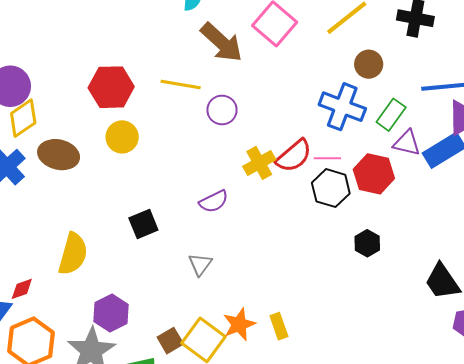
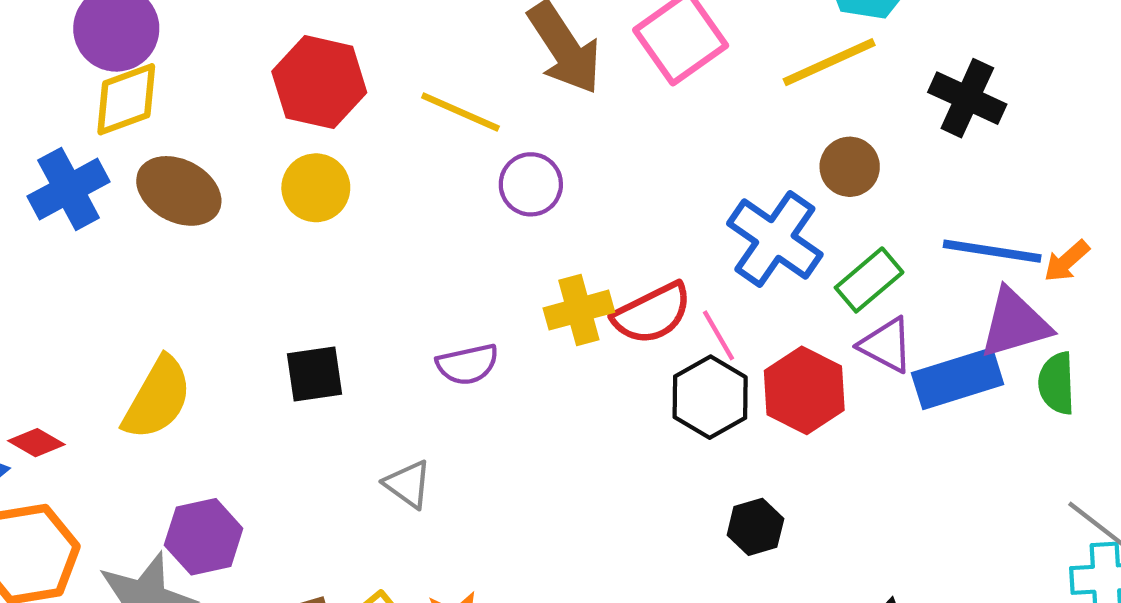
pink line: (327, 158) -> (718, 335), turned 45
gray triangle: (200, 264) -> (408, 484), turned -45
red diamond: (22, 289) -> (36, 443), turned 35

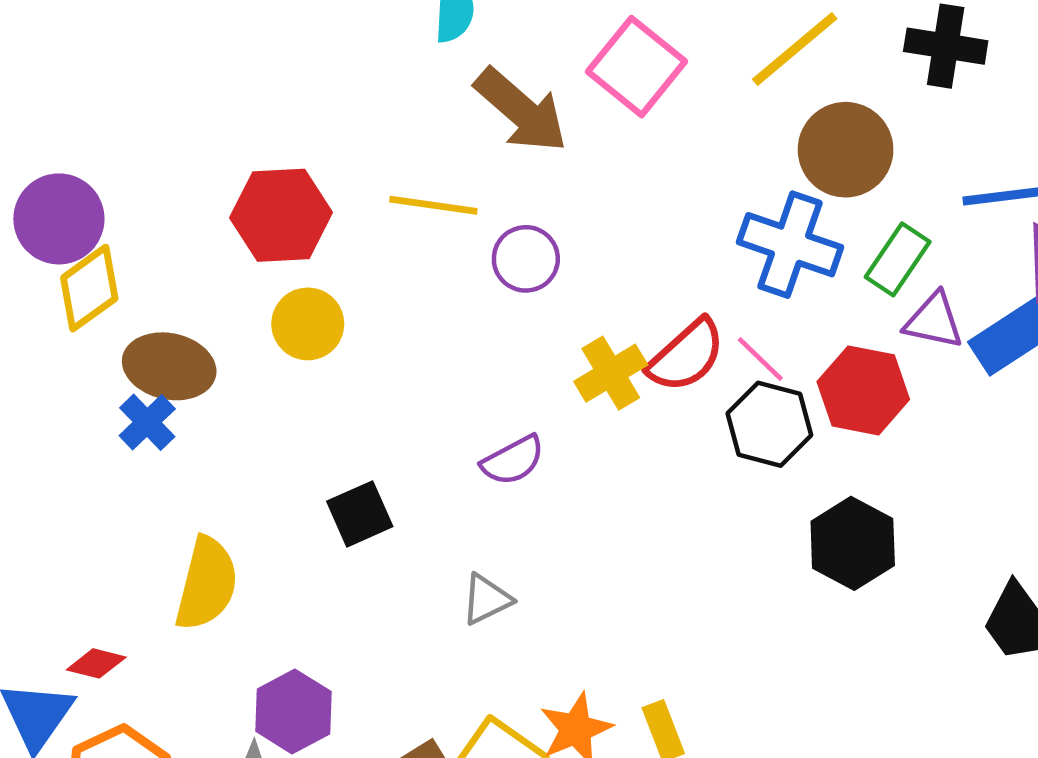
brown circle: (850, 167) -> (846, 150), size x1.5
blue cross: (69, 189) -> (147, 422), moved, size x0.7
gray triangle: (408, 484) -> (486, 599), turned -46
black hexagon: (755, 527) -> (853, 543), size x1.5

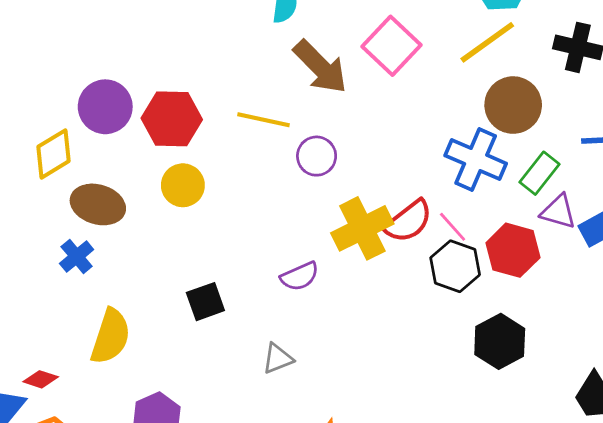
purple circle: (59, 219) -> (105, 107), moved
yellow cross: (611, 373) -> (362, 228), size x1.4
blue cross: (147, 422) -> (77, 256), moved

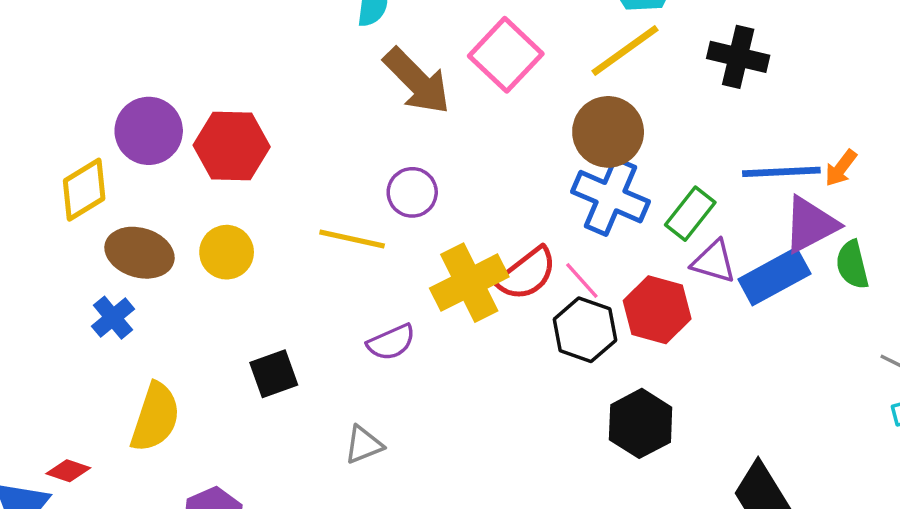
brown circle: (513, 105) -> (608, 132), moved
yellow line: (264, 120) -> (352, 239), moved
yellow circle: (183, 185) -> (227, 252), moved

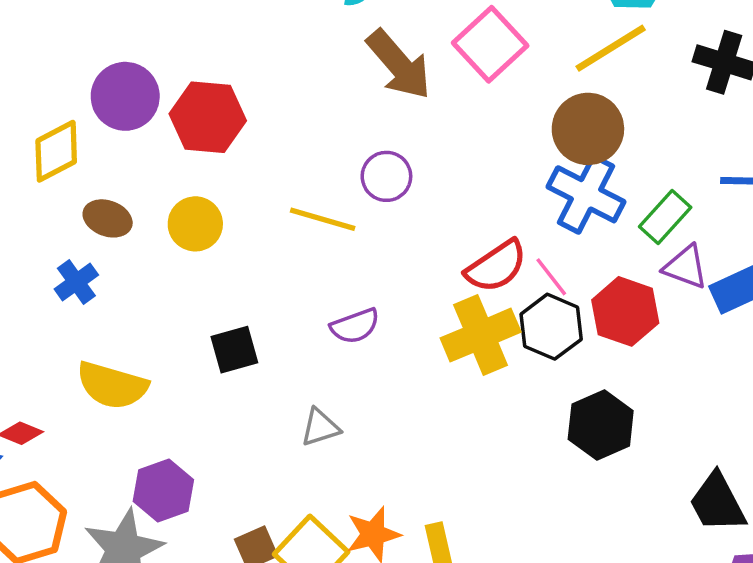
brown ellipse: (140, 253) -> (108, 218), size x0.7
yellow cross: (469, 283) -> (481, 335), moved
yellow semicircle: (155, 417) -> (112, 385), turned 84

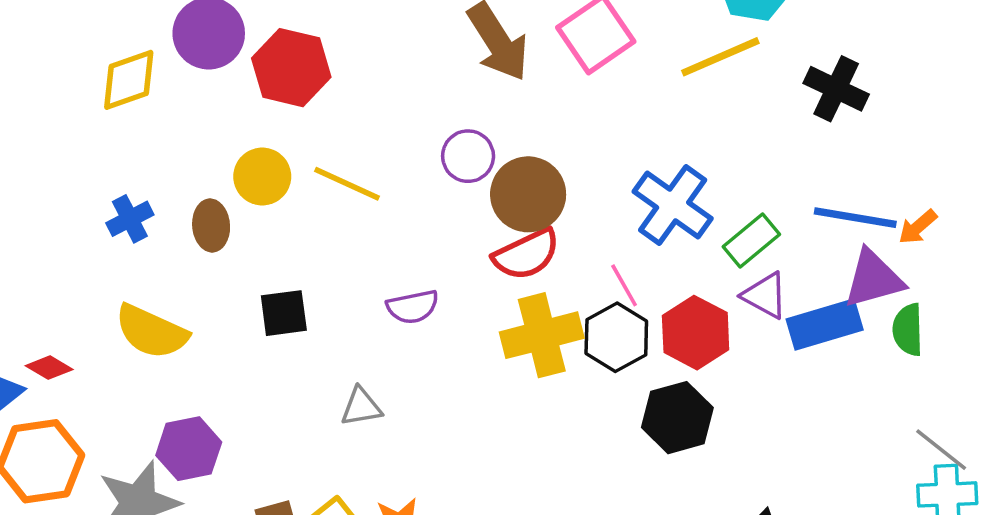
brown circle: (588, 129) -> (528, 194), moved
brown ellipse: (108, 218) -> (211, 225), moved, turned 57
yellow line: (323, 219) -> (347, 184), moved
red semicircle: (496, 266) -> (526, 254), moved
black hexagon: (601, 425) -> (677, 418), moved

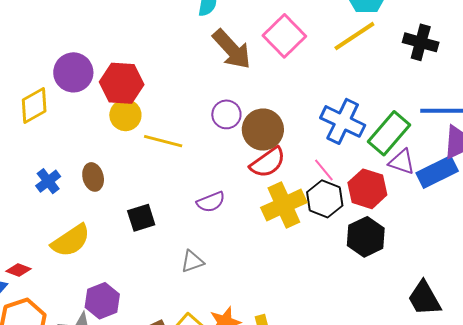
yellow circle: (262, 177) -> (125, 115), moved
green rectangle: (751, 240) -> (389, 133), size x1.4
yellow semicircle: (151, 332) -> (71, 241), turned -48

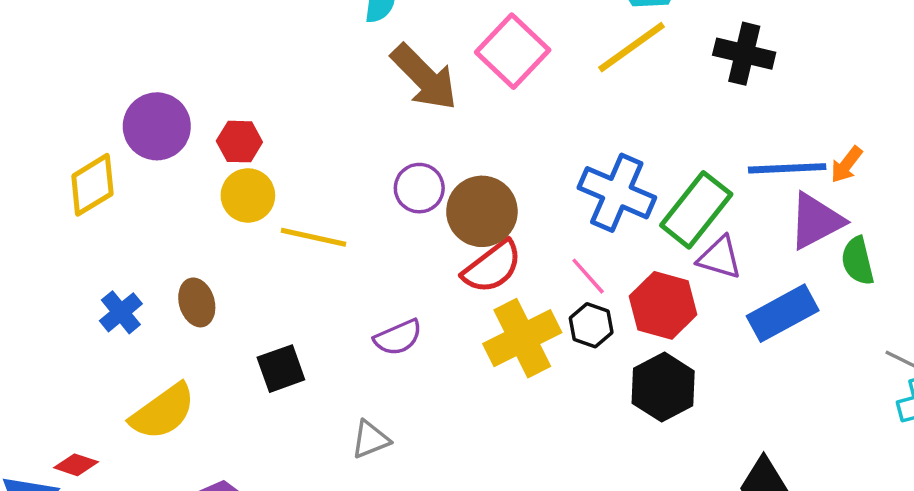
red hexagon: (122, 83) -> (239, 142), size x0.6
blue rectangle: (437, 172) -> (783, 313), moved
black hexagon: (325, 199) -> (591, 325), size x0.7

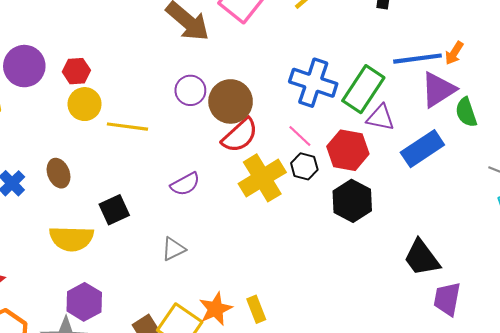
yellow semicircle: (163, 412) -> (71, 239), moved, turned 42

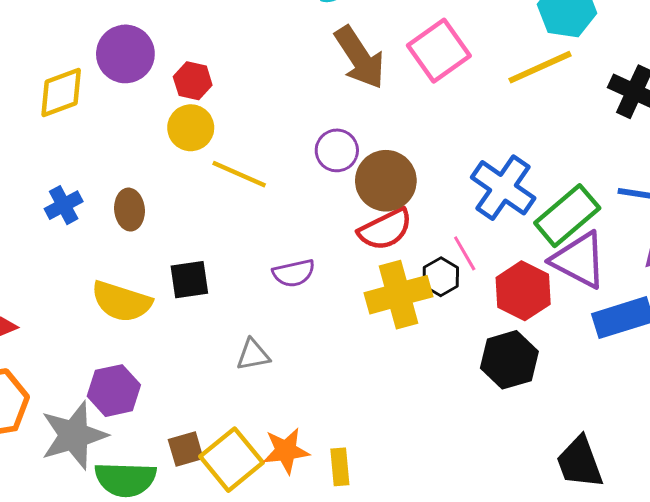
purple triangle: (380, 118) -> (579, 260), size x1.5
black hexagon: (304, 166) -> (441, 277), moved

